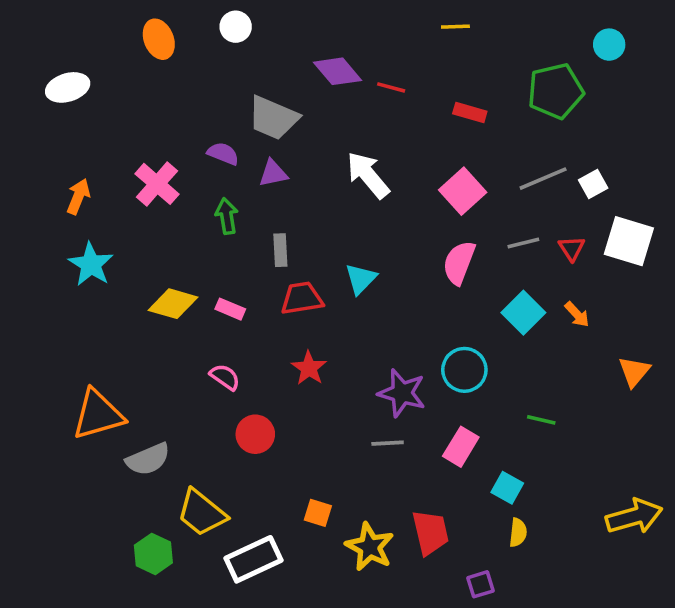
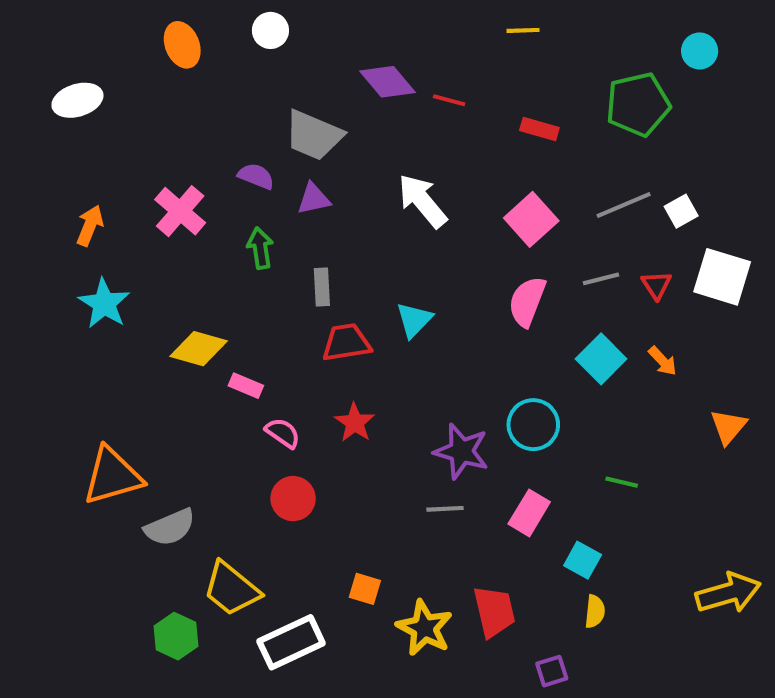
pink rectangle: (230, 309) -> (246, 386), moved
pink semicircle: (225, 377) -> (283, 433), moved

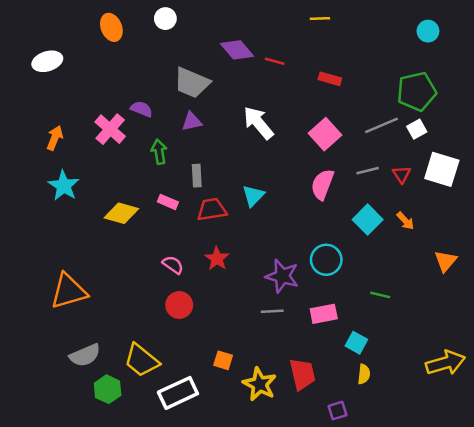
green pentagon: (638, 104) -> (417, 91), moved
purple semicircle: (256, 176) -> (142, 109), moved
pink rectangle: (246, 386) -> (168, 202), moved
pink rectangle: (529, 513) -> (324, 314), turned 48
gray semicircle: (170, 527) -> (85, 355), moved

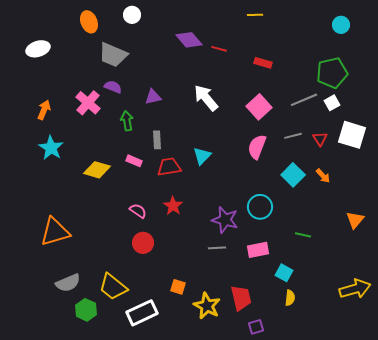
gray trapezoid: (192, 83) -> (113, 55), moved
orange triangle: (446, 261) -> (355, 220), moved
purple square: (338, 411) -> (256, 327), moved

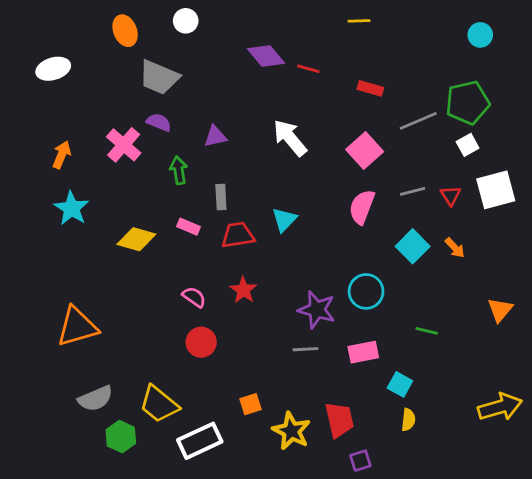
gray line: (304, 100) -> (418, 121), moved
white square: (352, 135) -> (496, 190), turned -32
orange square: (178, 287) -> (250, 404), turned -35

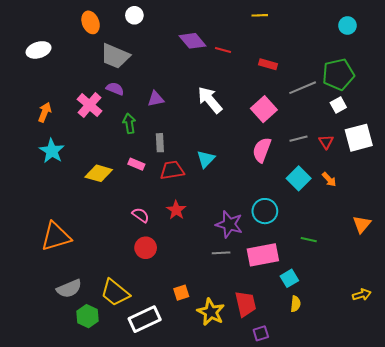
pink rectangle: (363, 352) -> (263, 255), size x1.4
cyan square: (400, 384) -> (289, 278), turned 30
yellow arrow: (500, 407) -> (362, 295), size x0.6

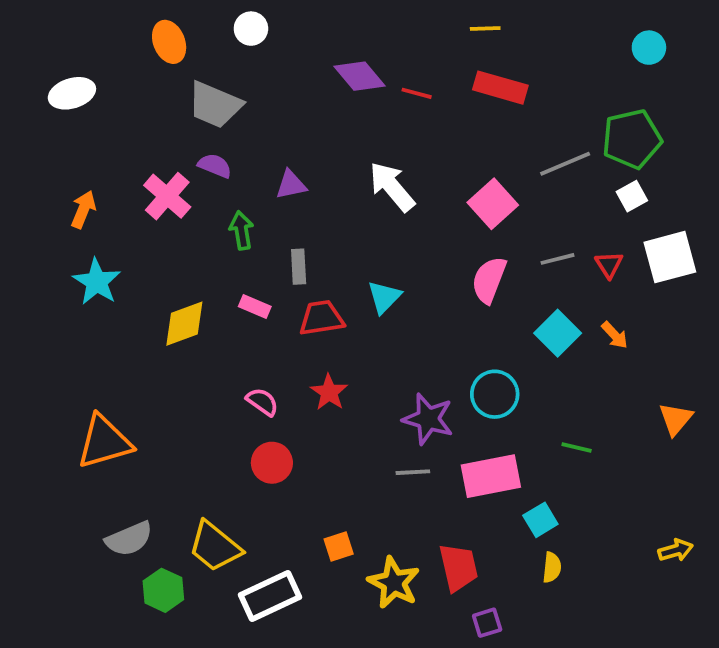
red rectangle: (268, 64) -> (500, 88), moved, size x1.5
yellow diamond: (99, 173) -> (184, 324), turned -36

